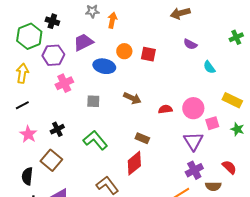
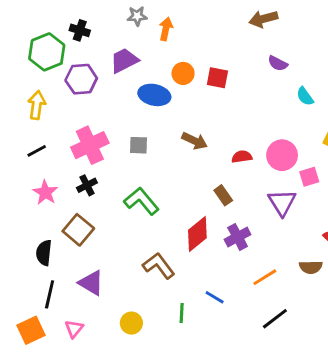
pink cross: (64, 83) -> (90, 145), moved, size x1.4
brown rectangle: (142, 138) -> (223, 195), moved, turned 32
purple cross: (194, 170) -> (238, 237), moved

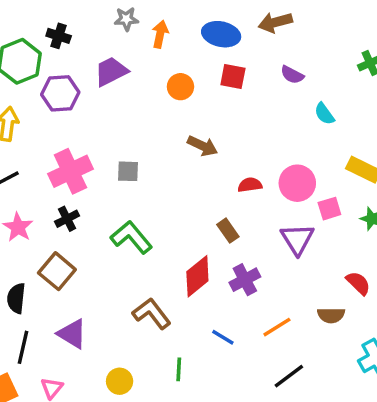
red square: (217, 78) -> (233, 77), moved
blue ellipse: (154, 95) -> (221, 34), moved
brown arrow: (195, 141) -> (202, 146), moved
blue line: (215, 297) -> (223, 337), moved

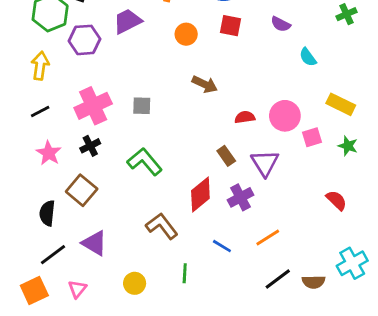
purple triangle: (297, 239) -> (265, 163), moved
brown semicircle: (331, 315) -> (314, 282), moved
black line: (23, 347) -> (53, 255), turned 40

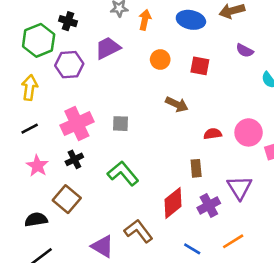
red square: (231, 26) -> (200, 66), moved
brown rectangle: (226, 156) -> (196, 168), turned 30
purple triangle: (265, 163) -> (240, 188), moved
black semicircle: (47, 213) -> (36, 220), turned 75
purple triangle: (94, 243) -> (103, 246), moved

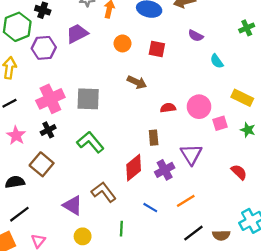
gray square: (120, 124) -> (88, 99), size x1.6

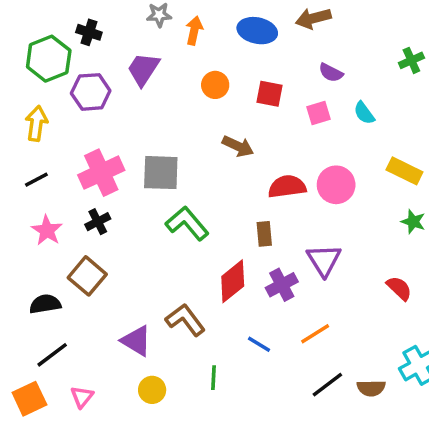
purple trapezoid: (77, 33) -> (143, 69), turned -30
red semicircle: (168, 108) -> (287, 187), size x1.5
pink square: (220, 123) -> (319, 113), moved
green L-shape: (90, 142) -> (187, 223), moved

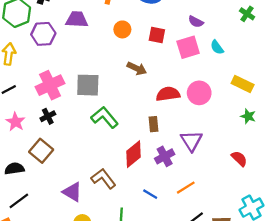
green cross: (411, 60) -> (247, 14), turned -32
purple trapezoid: (143, 69) -> (77, 19), turned 60
pink square: (319, 113) -> (188, 47), size x1.5

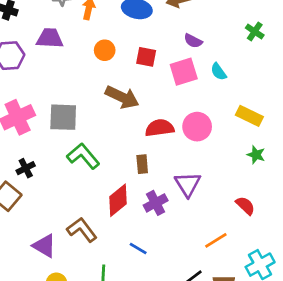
brown arrow: (137, 68) -> (122, 97), size x1.4
black cross: (48, 116) -> (26, 168), moved
orange line: (186, 188) -> (216, 240), moved

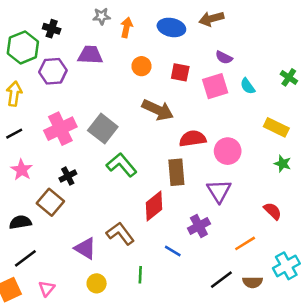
green cross: (255, 31) -> (289, 77), moved
gray square: (63, 117) -> (103, 129), turned 36
pink circle: (197, 127) -> (228, 151), moved
brown rectangle: (142, 164) -> (176, 172), size x1.5
purple cross: (156, 203) -> (199, 226), moved

